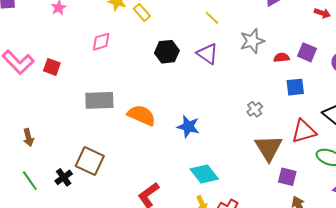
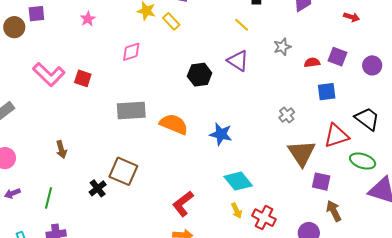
gray star: (252, 41) -> (282, 47), size x0.7
black hexagon: (167, 52) -> (200, 75), moved
green line: (30, 181) -> (49, 198), moved, turned 50

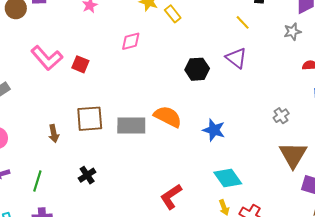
gray star: (282, 47) -> (292, 32), moved
gray rectangle: (131, 110) -> (131, 125), moved
brown square: (123, 171) -> (90, 119), moved, turned -32

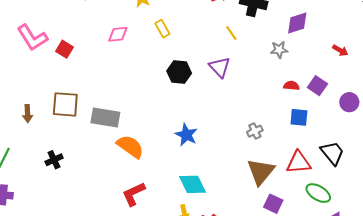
yellow rectangle: (173, 14) -> (162, 29), moved
orange semicircle: (168, 117) -> (130, 147), moved

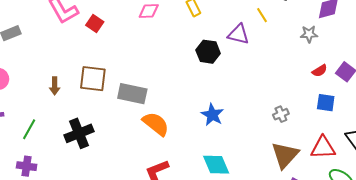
purple triangle: (220, 67) -> (238, 34), moved, turned -35
red semicircle: (291, 86) -> (320, 71), turned 140
black cross: (54, 160) -> (79, 133), size x1.6

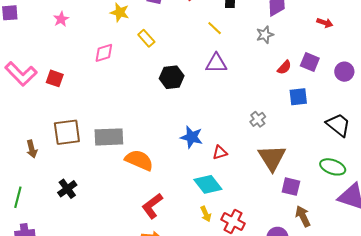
purple triangle: (238, 34) -> (216, 63), moved
black cross: (79, 133) -> (67, 189), size x0.7
red triangle: (323, 148) -> (220, 153), moved, size x0.6

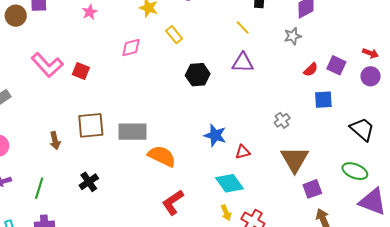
red arrow: (325, 23) -> (370, 53), moved
purple square: (291, 187) -> (312, 189), turned -36

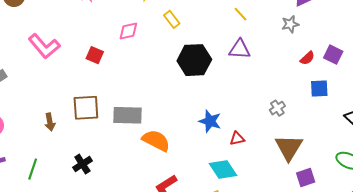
red square: (81, 71) -> (95, 55), moved
black hexagon: (198, 75) -> (194, 60), size x1.4

